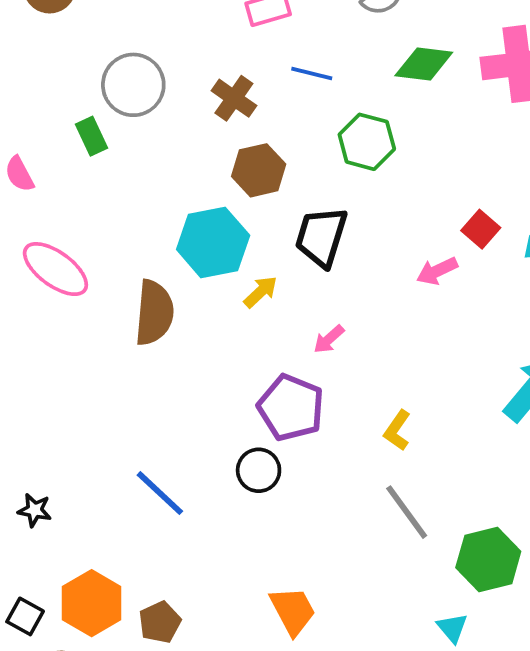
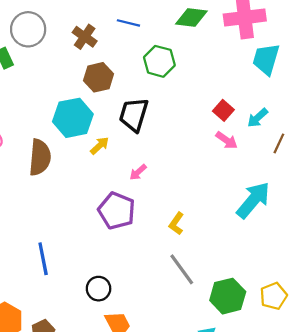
pink arrow: (437, 271) -> (227, 140), moved, turned -120
black circle: (259, 470) -> (99, 289), moved
blue line: (160, 493) -> (43, 259), turned 36

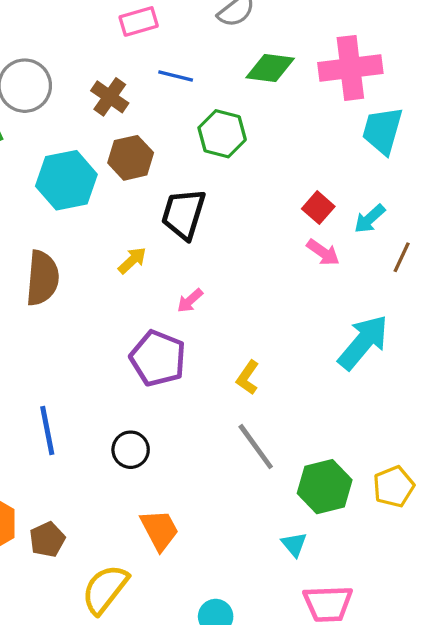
cyan hexagon: (73, 118) -> (66, 180), moved
black circle: (99, 289) -> (131, 450), moved

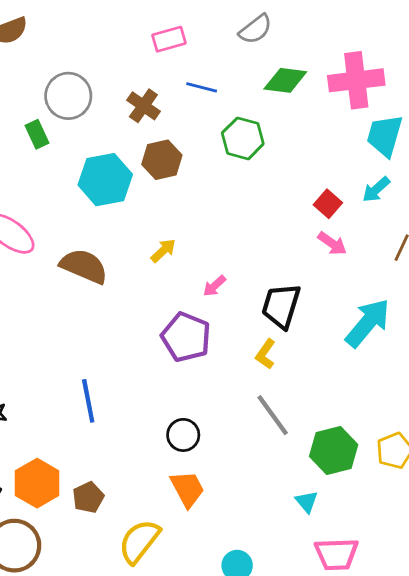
black trapezoid: (184, 214) -> (281, 306), moved
cyan arrow: (370, 219) -> (376, 190), moved
brown semicircle: (42, 278) -> (84, 266), turned -72
black circle: (131, 450) -> (183, 435), moved

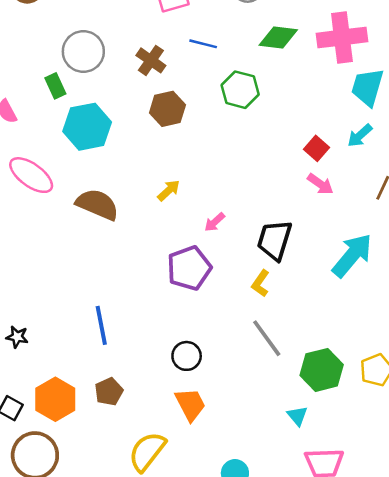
cyan hexagon: (105, 180) -> (87, 127), moved
purple pentagon: (186, 337) -> (189, 268), turned 30
brown pentagon: (88, 497) -> (109, 392), moved

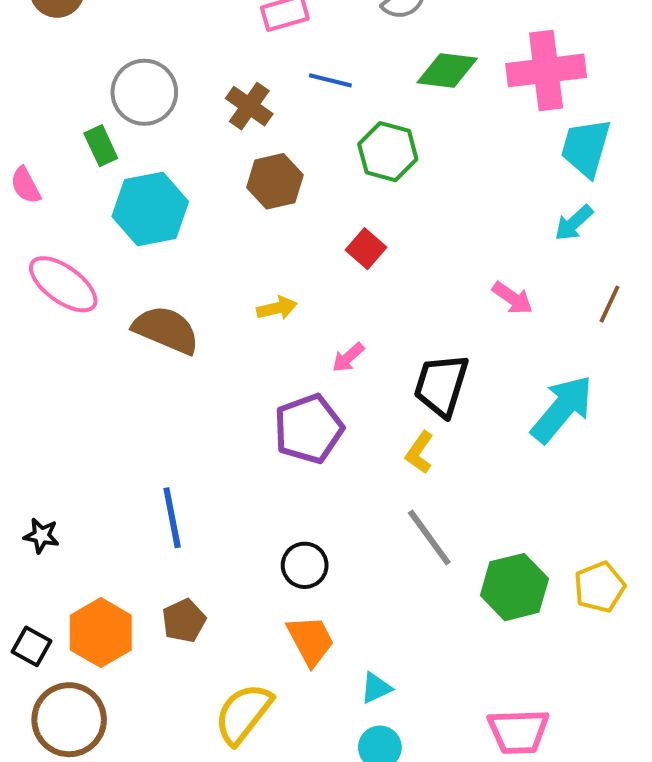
red square: (316, 148) -> (366, 249), moved
yellow arrow: (169, 190) -> (277, 308), turned 30
cyan triangle: (297, 416) -> (376, 688), moved, turned 45

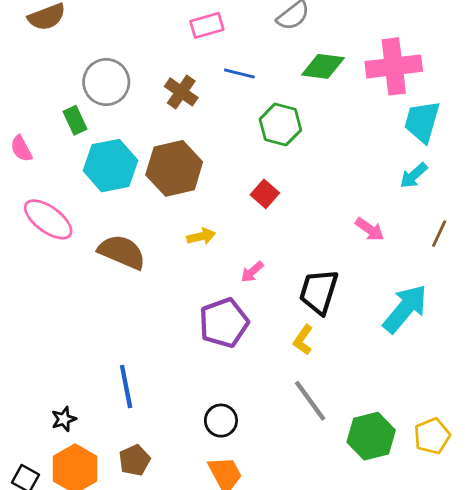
brown hexagon: (275, 181) -> (174, 168), moved, size x1.4
black star: (41, 536) -> (64, 419), moved, turned -30

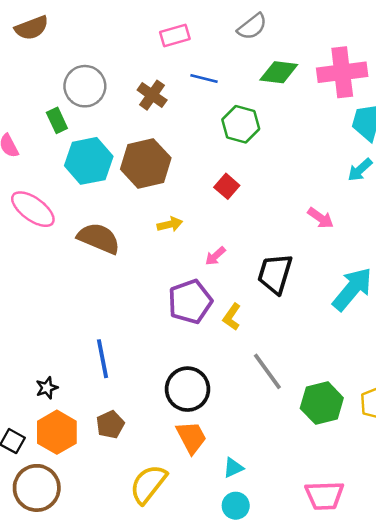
yellow L-shape: (303, 340) -> (232, 317), moved
black circle: (221, 421) -> (188, 389), size x1.5

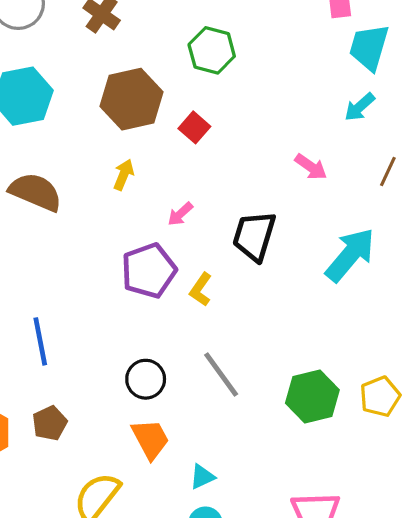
brown hexagon: (146, 163) -> (131, 99), moved
yellow arrow: (170, 224) -> (124, 175), turned -55
gray line: (267, 371) -> (221, 374), moved
black circle: (188, 389) -> (146, 379), size x0.7

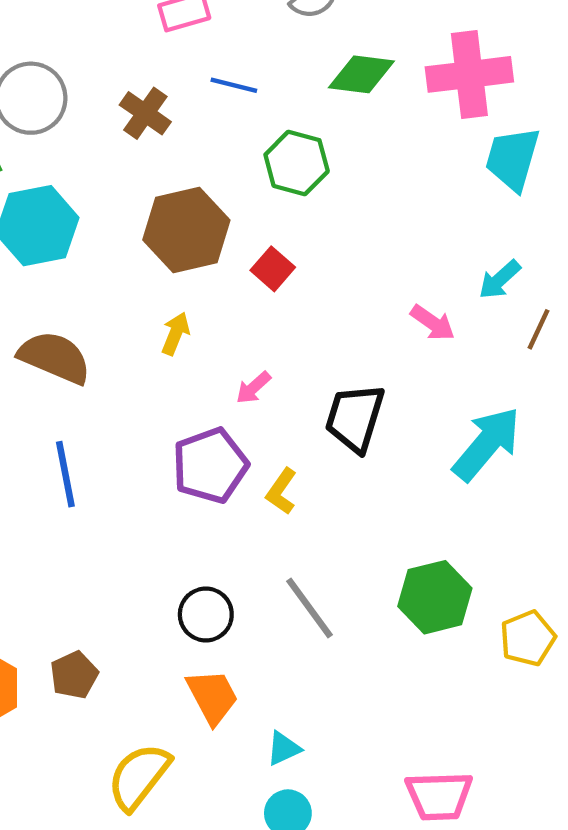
cyan arrow: (360, 107) -> (500, 280), moved
blue line: (40, 341) -> (65, 474), moved
green hexagon: (312, 396) -> (435, 597), moved

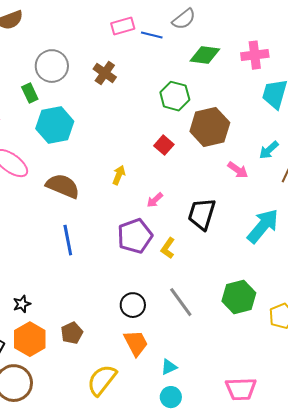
pink cross: (469, 74) -> (255, 55), size x0.7
blue line: (234, 85) -> (152, 35), moved
brown hexagon: (186, 230) -> (210, 127), moved

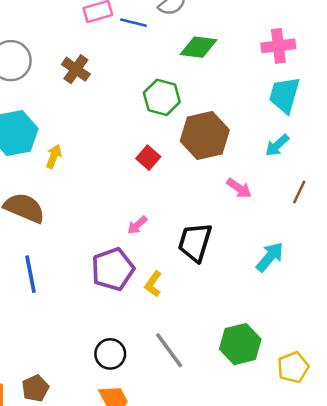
pink cross: (255, 55) -> (278, 46), moved
cyan arrow: (269, 150) -> (277, 145), moved
yellow arrow: (119, 175) -> (54, 156), moved
cyan arrow: (263, 226) -> (270, 257), size x0.7

